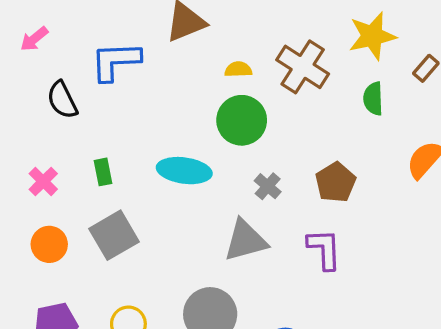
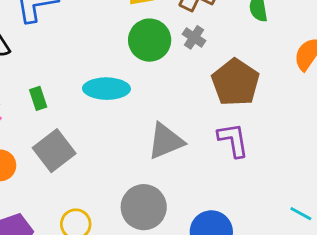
brown pentagon: (336, 182) -> (235, 82), size x1.4
gray cross: (268, 186) -> (194, 37), moved

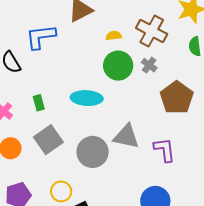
purple L-shape: (233, 140) -> (164, 150), moved
gray triangle: (166, 141) -> (126, 136), turned 32
gray circle: (144, 207) -> (93, 152), moved

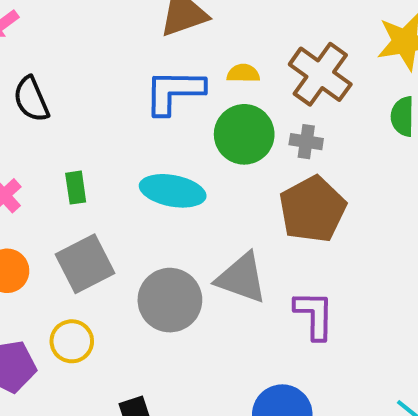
blue L-shape: (41, 37) -> (174, 92), moved
gray cross: (149, 65) -> (306, 142), turned -35
brown pentagon: (177, 98) -> (312, 209), moved
yellow circle: (61, 191) -> (72, 341), moved

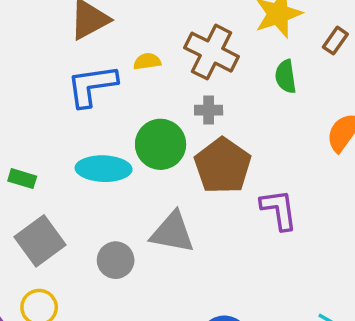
green circle: (244, 134) -> (161, 144), moved
green rectangle: (76, 188) -> (22, 179), turned -56
gray circle: (170, 300) -> (116, 260), size x0.7
purple L-shape: (314, 315) -> (279, 210), moved

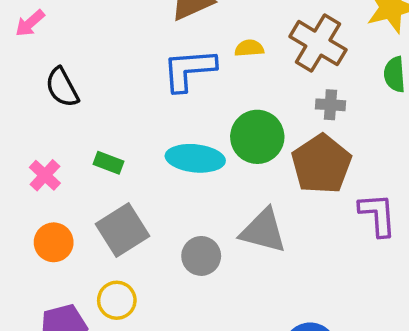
gray cross: (209, 110) -> (330, 105), moved

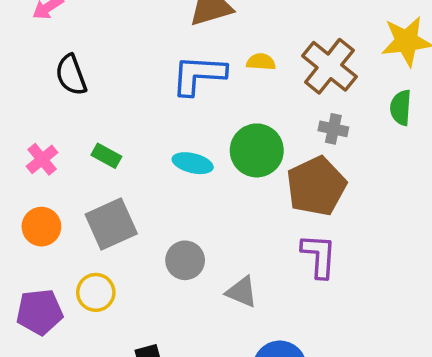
cyan ellipse: (195, 158) -> (193, 163), size x0.7
purple L-shape: (378, 215) -> (319, 256), moved
gray triangle: (263, 231) -> (242, 292), moved, size x0.7

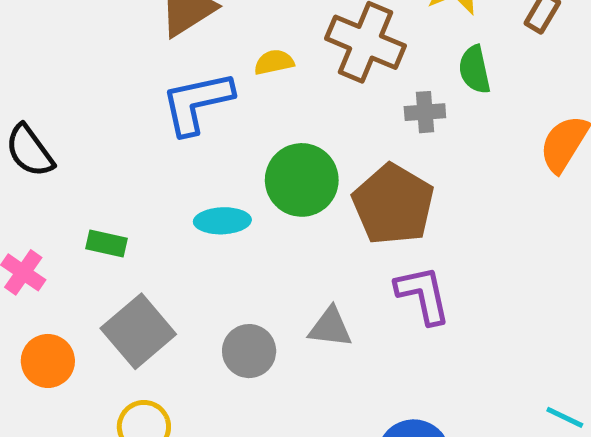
gray cross: (333, 129) -> (425, 112), moved
gray triangle: (242, 292) -> (330, 327), moved

